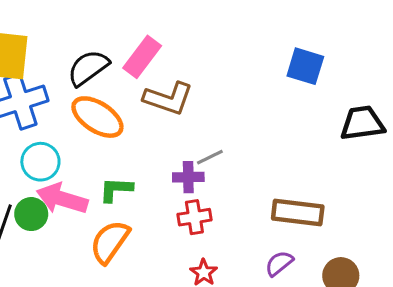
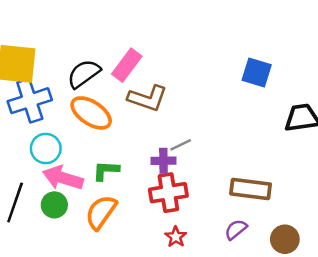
green circle: (31, 214) -> (54, 205), moved
red cross: (194, 217) -> (168, 193), size x1.4

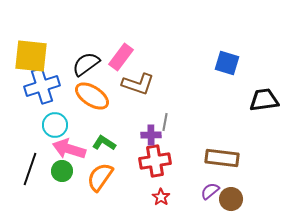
gray line: (181, 145) -> (165, 122), turned -54
green L-shape: (106, 171) -> (104, 143), turned 30
brown circle: (285, 239) -> (231, 199), moved

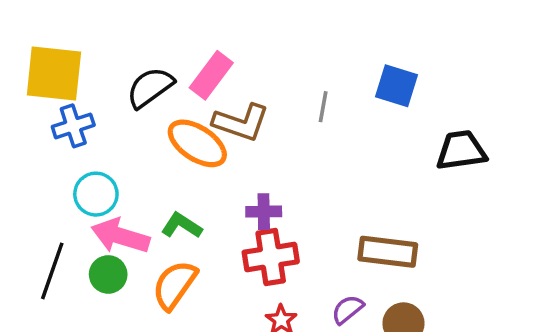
blue cross: (42, 86) -> (73, 126), size x0.7
orange ellipse: (92, 96) -> (197, 143), moved
gray line: (165, 122) -> (323, 107), moved
purple semicircle: (210, 191) -> (348, 309), moved

